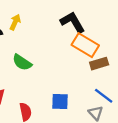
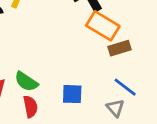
green semicircle: (22, 62) -> (26, 82), moved

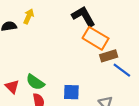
blue line: (125, 87) -> (122, 70), moved

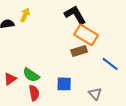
brown rectangle: (109, 56) -> (79, 51), moved
red triangle: (12, 87) -> (10, 79), turned 40

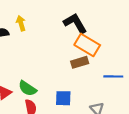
yellow arrow: (25, 15) -> (21, 23), turned -40
blue line: (110, 64) -> (113, 76), turned -36

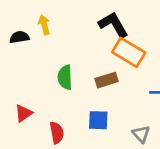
brown rectangle: (80, 62) -> (107, 80), moved
green semicircle: (27, 88) -> (65, 77), moved, turned 54

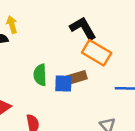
yellow arrow: (44, 25) -> (12, 25), moved
blue square: (98, 120) -> (63, 83), moved

